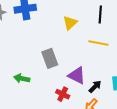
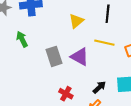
purple triangle: (77, 75) -> (80, 57), moved
green arrow: (22, 78) -> (22, 39), moved, turned 49

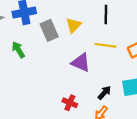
gray rectangle: (54, 56) -> (49, 30), moved

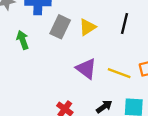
gray rectangle: (49, 30) -> (60, 27), turned 36
yellow line: (105, 45) -> (119, 73), moved

